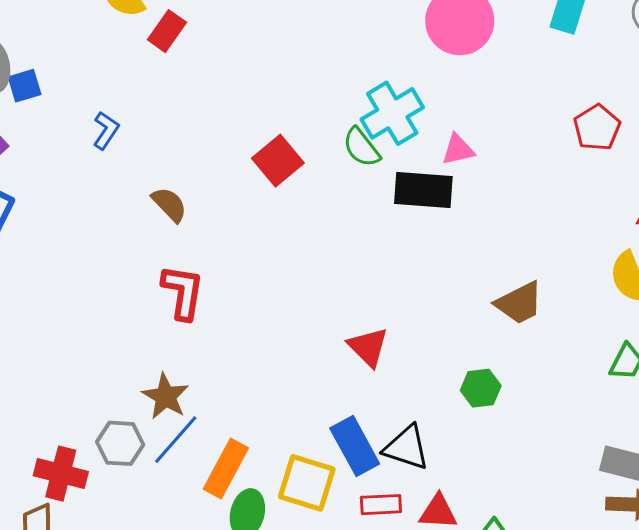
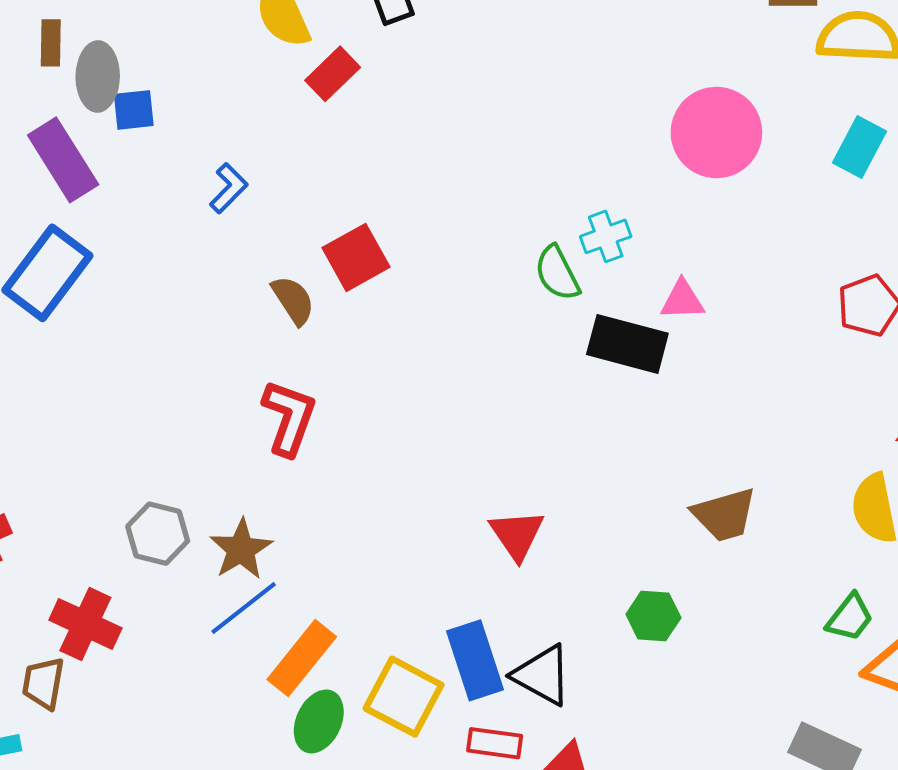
cyan cross: (392, 113) -> (606, 236), size x0.6
red square: (278, 161) -> (356, 257), moved
gray hexagon: (120, 443) -> (158, 534), moved

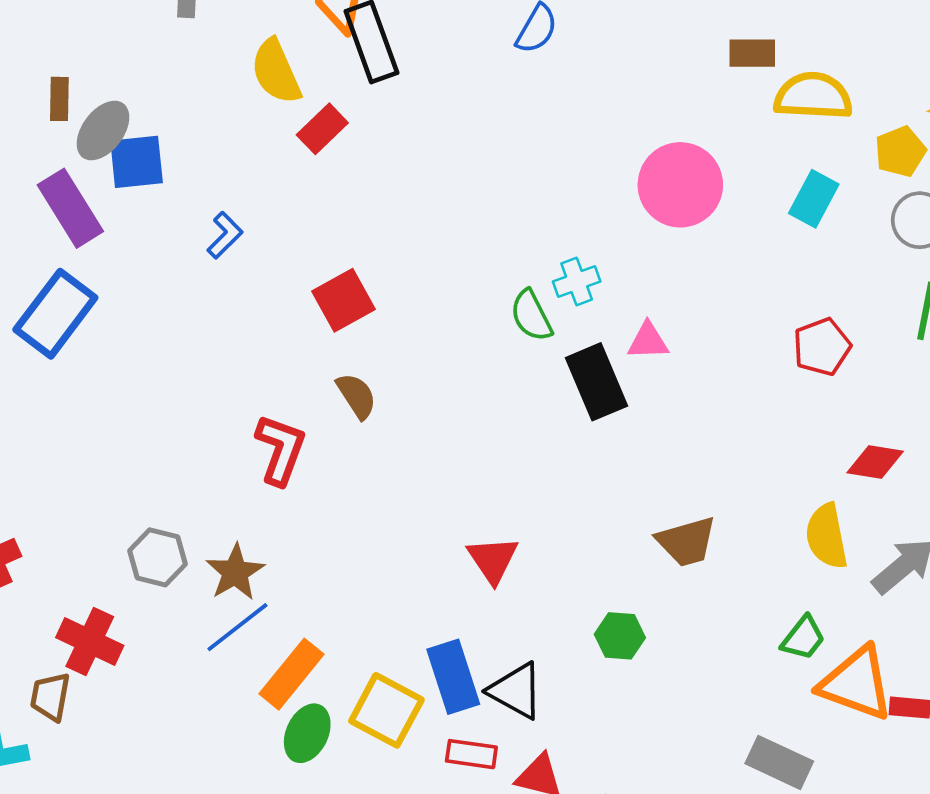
gray ellipse: (98, 76) -> (103, 131), turned 36
blue square: (134, 110) -> (137, 162), size x1.4
brown semicircle: (293, 300) -> (356, 396), moved
black rectangle: (627, 344) -> (597, 382), turned 52

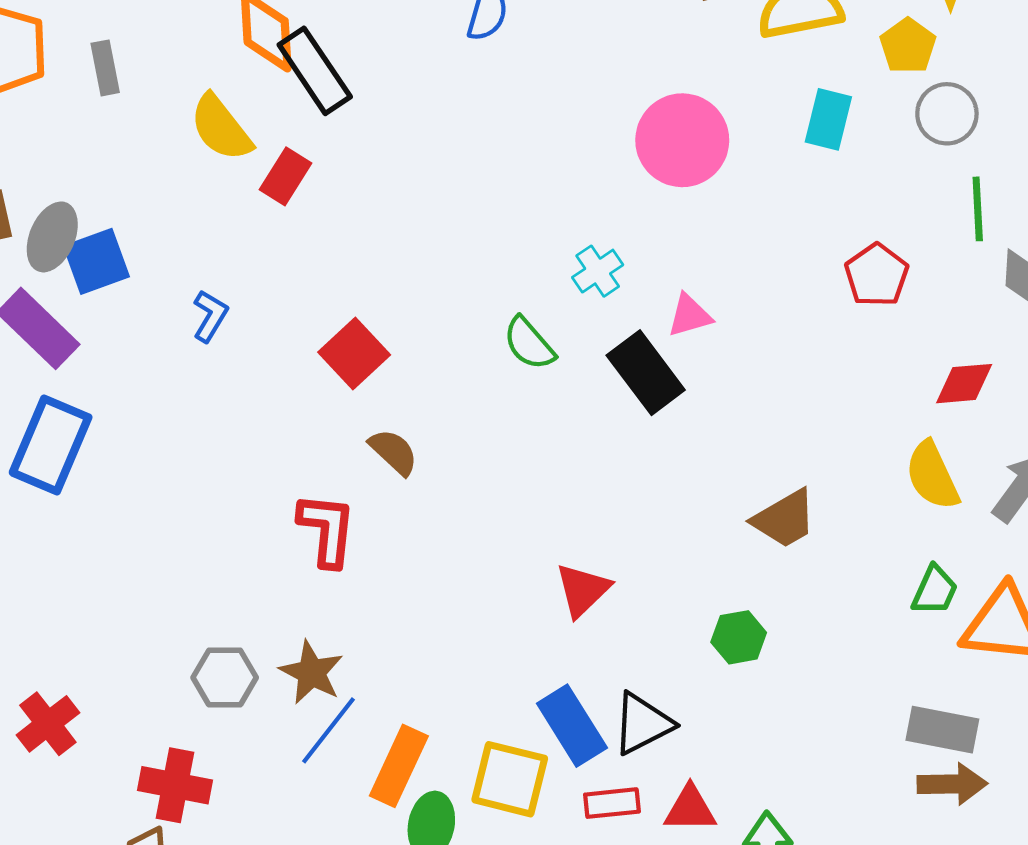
green semicircle: (531, 316) -> (529, 343), moved
red triangle: (493, 560) -> (583, 590), turned 34
black triangle: (516, 691) -> (642, 724), turned -42

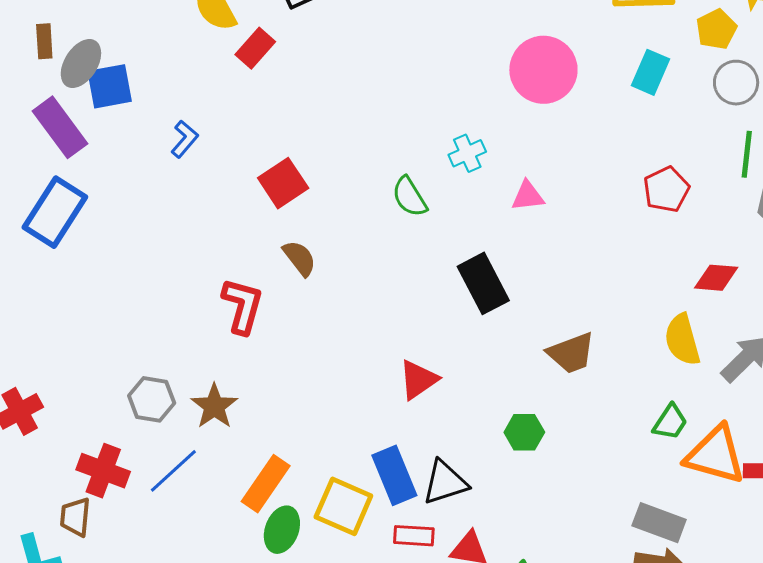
black rectangle: (646, 373) -> (483, 283), moved
blue line: (329, 730) -> (173, 471), moved

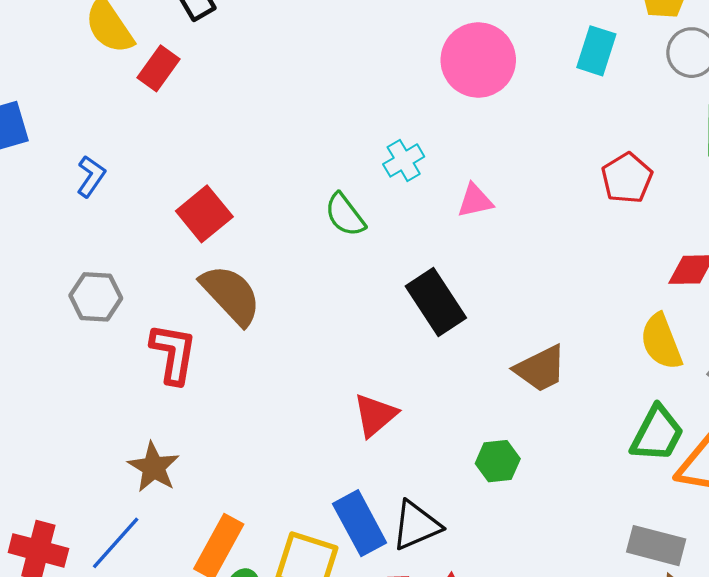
brown semicircle: (300, 258) -> (231, 295), size x1.6
gray hexagon: (152, 399) -> (96, 297), moved
green trapezoid: (670, 422) -> (657, 434), size x1.4

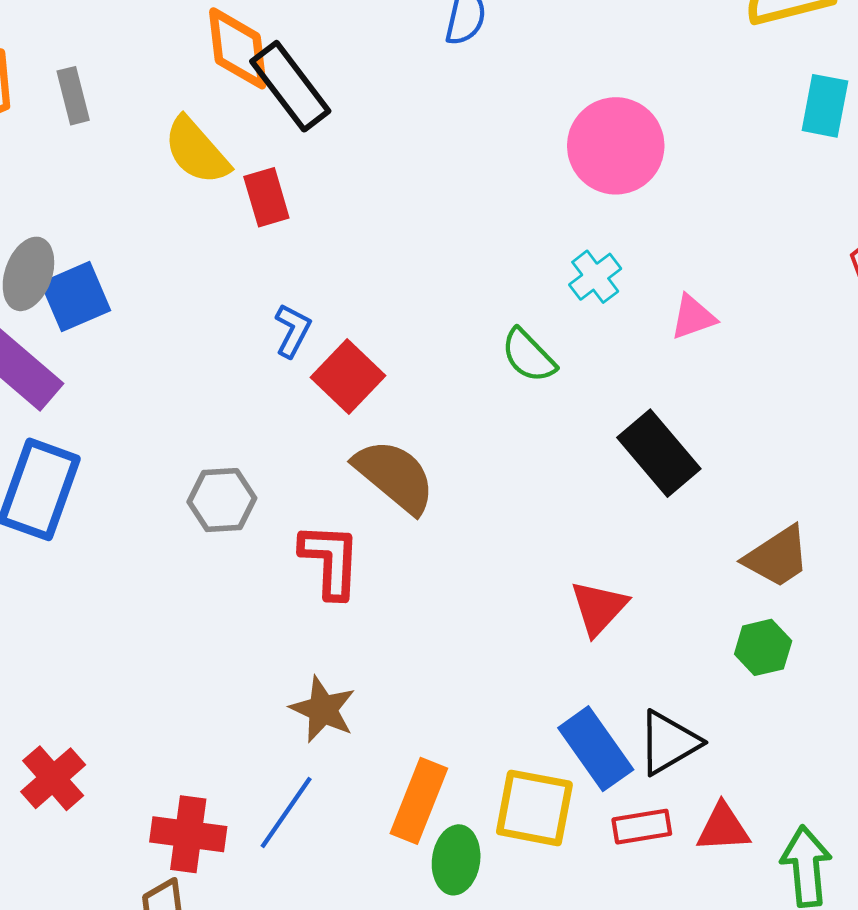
pink circle: (478, 60) -> (616, 146), moved
red rectangle: (159, 68) -> (266, 197), turned -45
blue L-shape: (91, 176) -> (293, 331), moved
brown trapezoid: (540, 369) -> (777, 557), moved

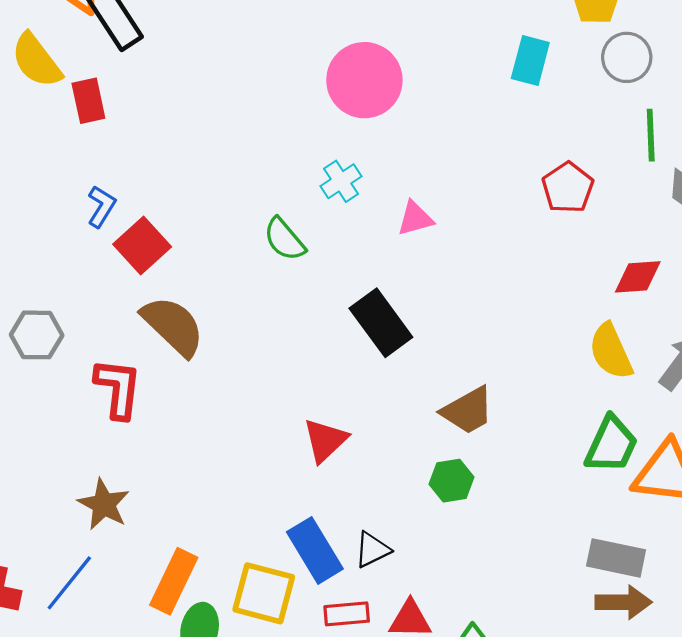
black triangle: (669, 743) -> (372, 550), size x0.7

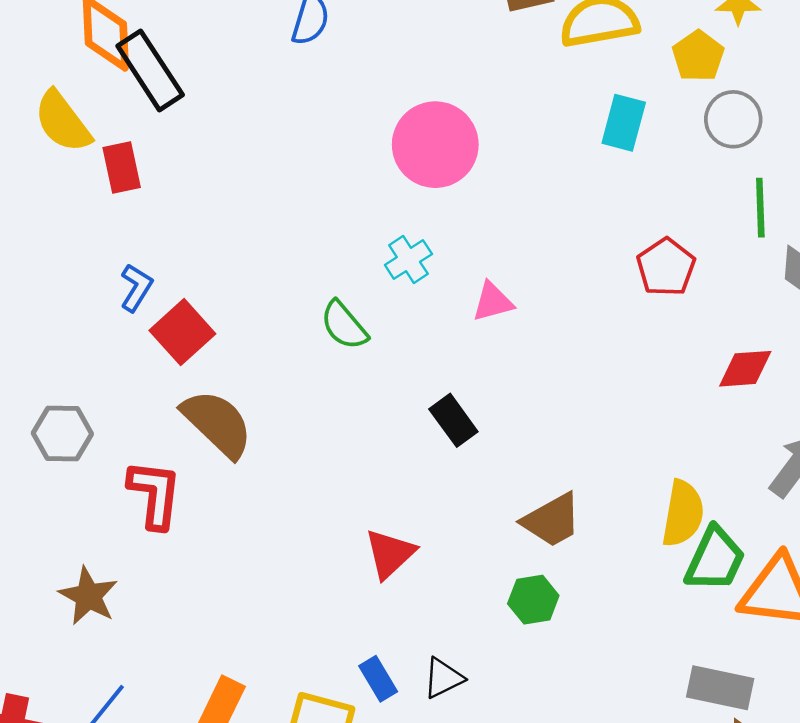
black rectangle: (381, 323) -> (453, 420), size x0.7
yellow semicircle: (611, 351) -> (683, 514), moved, turned -146
brown star: (104, 504) -> (88, 596), moved
blue rectangle: (315, 550) -> (378, 679), size x0.6

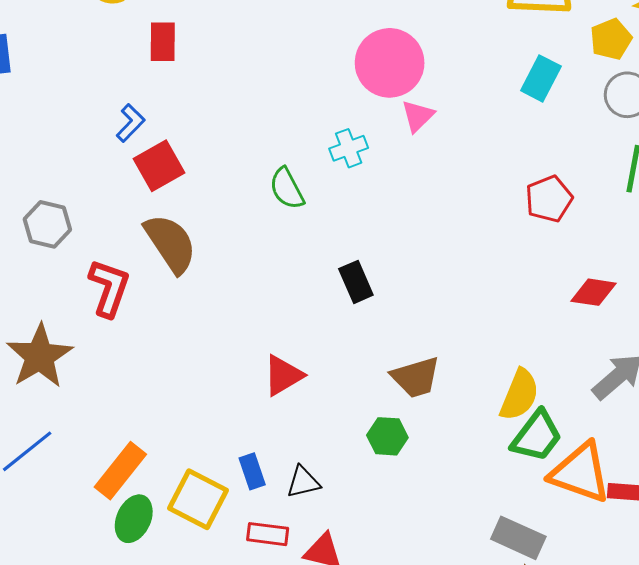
red rectangle: (122, 168) -> (163, 42), moved
pink triangle: (493, 302) -> (418, 116), moved, turned -42
brown star: (88, 596) -> (40, 356), size x1.4

